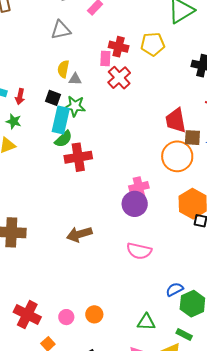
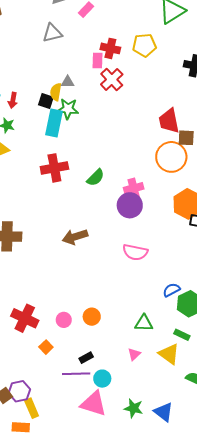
yellow semicircle: (63, 69) -> (56, 92), moved
green semicircle: (63, 139) -> (96, 178), moved
red cross: (78, 157) -> (54, 168), moved

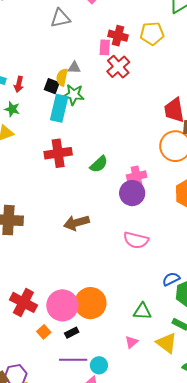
orange circle: (92, 317) -> (90, 303), size x1.8
pink circle: (64, 320) -> (62, 305), size x2.0
black rectangle: (86, 358) -> (72, 333), moved

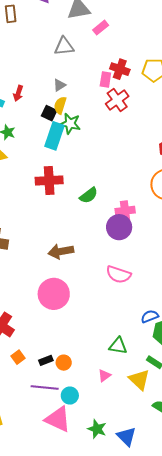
gray triangle: (74, 68) -> (59, 85), moved, turned -40
red arrow: (19, 84) -> (18, 93), moved
orange circle: (90, 303) -> (64, 363), moved, size x0.5
pink circle: (62, 305) -> (54, 294), moved

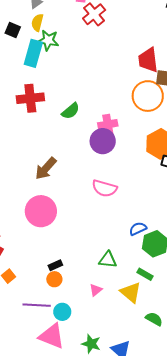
black square: (49, 113) -> (13, 30), moved
brown arrow: (61, 251) -> (46, 168), turned -35
black rectangle: (46, 360) -> (55, 265), moved

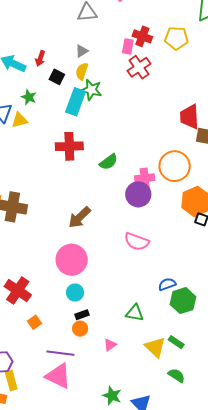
orange circle: (148, 96) -> (175, 166), moved
green rectangle: (145, 274) -> (176, 342), moved
pink triangle: (96, 290) -> (110, 345), moved
cyan circle: (62, 312) -> (75, 293), moved
pink triangle: (52, 336) -> (58, 376), moved

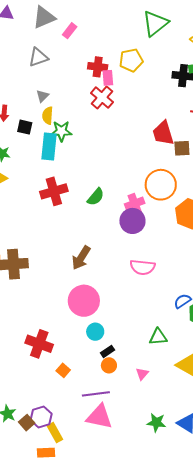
pink rectangle: (128, 46) -> (108, 78), moved

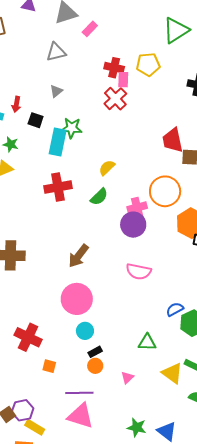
yellow semicircle: (48, 116) -> (107, 168), moved, turned 36
orange square: (63, 370) -> (49, 366), turned -32
yellow rectangle: (55, 433) -> (35, 427), turned -36

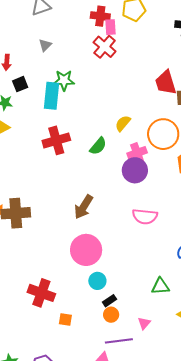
black square: (36, 120) -> (20, 84), moved, turned -35
yellow semicircle: (107, 168) -> (123, 123), moved
purple line: (79, 393) -> (119, 341), moved

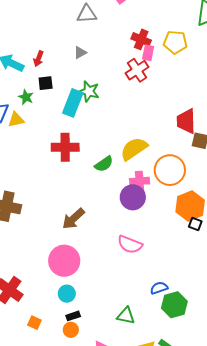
yellow semicircle: (123, 123) -> (134, 149), size x1.6
orange square: (65, 320) -> (34, 323), moved

